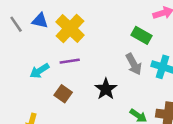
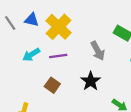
gray arrow: (134, 64) -> (98, 51), moved
cyan arrow: (39, 71) -> (31, 55), moved

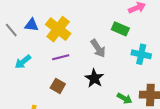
cyan arrow: (31, 55) -> (23, 62), moved

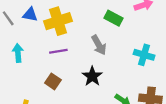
yellow cross: (58, 29) -> (58, 21), turned 30
green rectangle: (120, 29) -> (114, 18), moved
cyan arrow: (23, 62) -> (18, 53), turned 119

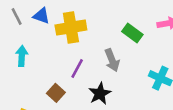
purple line: (58, 51) -> (77, 69), moved, turned -60

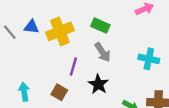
green rectangle: (132, 33) -> (100, 26), moved
cyan arrow: (22, 56) -> (24, 92), moved

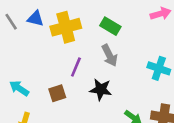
black star: (98, 84) -> (101, 90), turned -30
cyan arrow: (24, 92) -> (19, 88), turned -54
brown square: (59, 92) -> (57, 93), turned 35

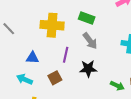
blue triangle: (35, 19) -> (32, 58), moved
yellow cross: (66, 27) -> (52, 25), turned 30

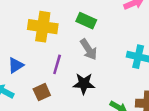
blue triangle: (32, 58) -> (16, 65), turned -40

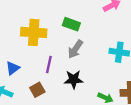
gray arrow: (89, 49) -> (75, 49), turned 72

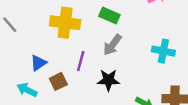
brown square: (37, 90) -> (58, 81), moved

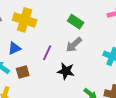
yellow cross: (65, 23) -> (25, 20), moved
brown square: (58, 81) -> (23, 72), moved

